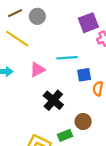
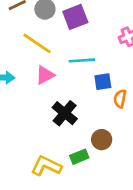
purple square: (88, 23) -> (75, 17), moved
yellow line: (17, 39) -> (37, 43), moved

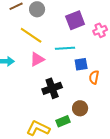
purple square: (75, 17) -> (75, 20), moved
black cross: (65, 113) -> (52, 88), turned 30

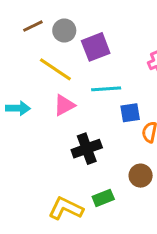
purple square: (75, 20) -> (96, 47), moved
brown circle: (80, 108) -> (141, 176), moved

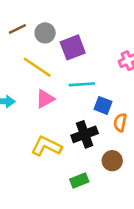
blue square: (130, 113) -> (103, 105), turned 30
black cross: (87, 149) -> (85, 134), moved
yellow L-shape: (66, 208) -> (46, 146), moved

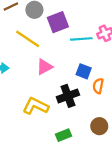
cyan line: (82, 84) -> (81, 39), moved
pink triangle: (45, 99) -> (44, 67), moved
brown circle: (112, 161) -> (99, 126), moved

